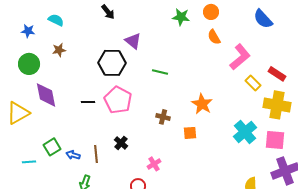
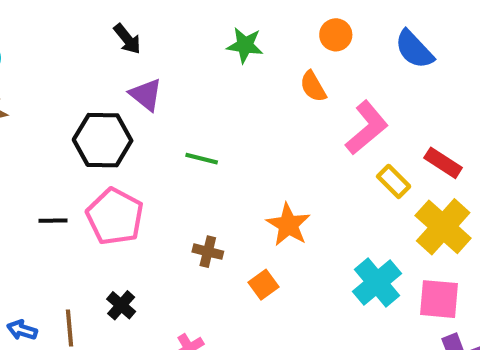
black arrow: (108, 12) -> (127, 39), moved
orange circle: (211, 12) -> (336, 35), moved
yellow cross: (277, 105) -> (443, 227), turned 32
orange square: (190, 133) -> (264, 285), turned -32

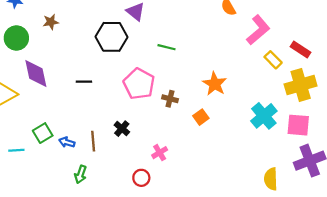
pink pentagon: (115, 217) -> (139, 84), moved
yellow cross: (443, 227) -> (301, 85), turned 32

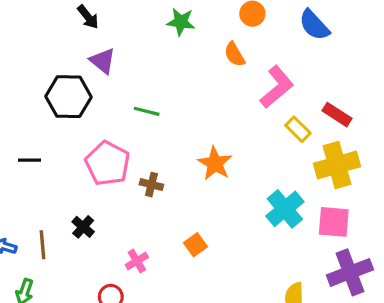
orange square: (201, 117) -> (195, 245), moved

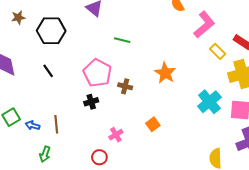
black hexagon: (68, 97) -> (51, 31), moved
black line: (29, 160) -> (48, 71), turned 56
black cross: (83, 227) -> (91, 102), moved, turned 32

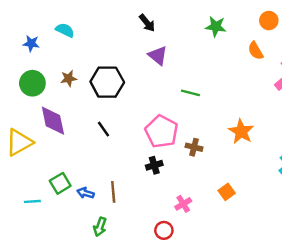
brown star: (18, 17) -> (69, 78), moved

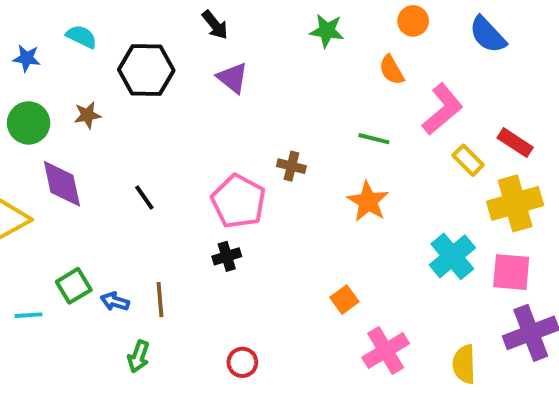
black hexagon: (107, 82) -> (146, 70), moved
green line: (190, 93) -> (374, 139), moved
brown cross: (194, 147) -> (291, 166), moved
pink cross: (183, 204) -> (386, 351), moved, size x1.6

